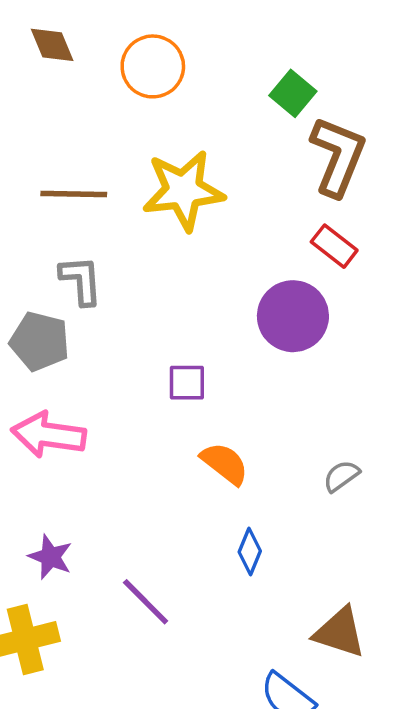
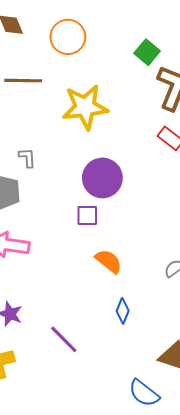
brown line: (74, 194) -> (23, 81), moved
gray L-shape: (81, 280) -> (27, 158), size x0.7
purple circle: (293, 316) -> (102, 178), moved

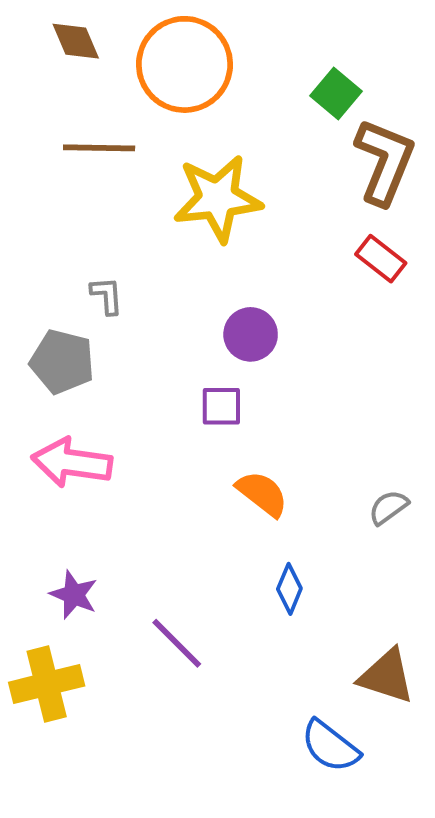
orange circle: (68, 37) -> (185, 64), size x1.4
purple circle: (102, 178) -> (251, 334), size x0.7

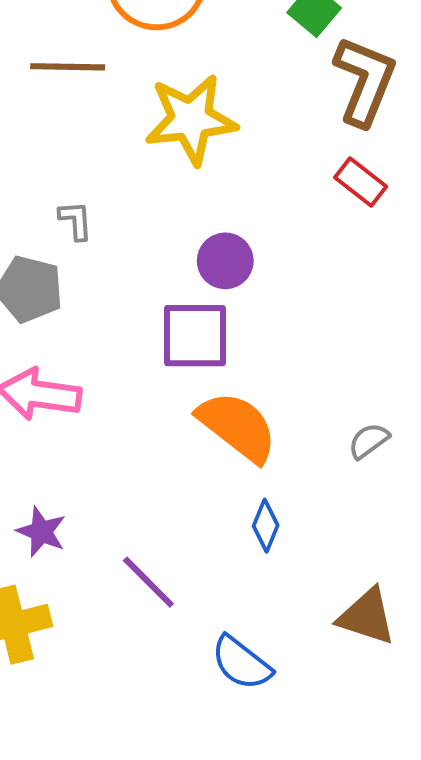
purple square: (221, 406) -> (195, 336), size x1.6
orange semicircle: (262, 494) -> (237, 427), size x1.5
blue semicircle: (330, 746) -> (241, 663), moved

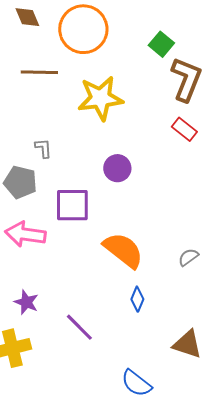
purple square: (195, 336) -> (72, 205), moved
blue semicircle: (241, 663) -> (136, 383), moved

